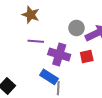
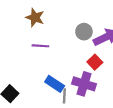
purple cross: (59, 54) -> (84, 84), moved
red square: (87, 57) -> (95, 62), turned -32

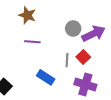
purple cross: (84, 84) -> (85, 85), moved
gray line: (64, 96) -> (67, 60), moved

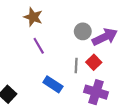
purple line: (32, 42) -> (39, 46), turned 56

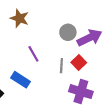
purple line: (39, 46) -> (33, 54), moved
blue rectangle: (53, 84) -> (21, 80), moved

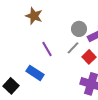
gray line: (61, 66) -> (73, 48), moved, turned 40

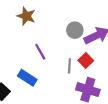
gray line: (73, 48) -> (69, 66), moved, turned -40

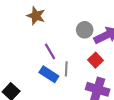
gray line: (69, 66) -> (66, 69), moved
blue rectangle: (27, 78) -> (49, 74), moved

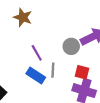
gray circle: (85, 30) -> (71, 46), moved
red square: (95, 60) -> (82, 72), moved, turned -32

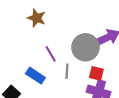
gray circle: (71, 46) -> (85, 47), size x1.6
blue rectangle: (36, 75) -> (35, 76), moved

